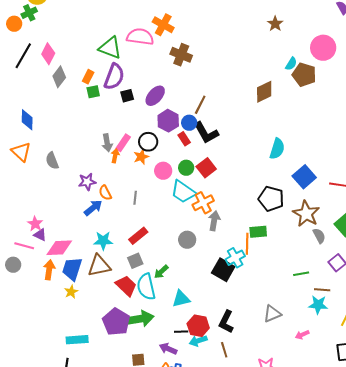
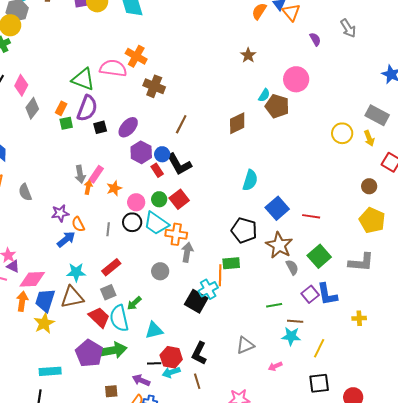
brown line: (200, 105) -> (181, 124), moved
black circle: (148, 142) -> (132, 222), moved
orange cross: (203, 203) -> (176, 234), turned 35
yellow star: (71, 292) -> (44, 323), size x1.5

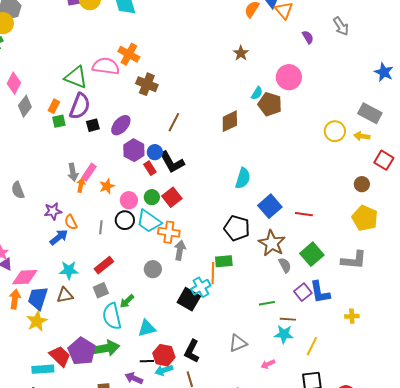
yellow arrow: (369, 138) -> (362, 136), turned 119
brown triangle: (72, 297) -> (65, 295), size x0.7
red trapezoid: (99, 317) -> (60, 356), moved

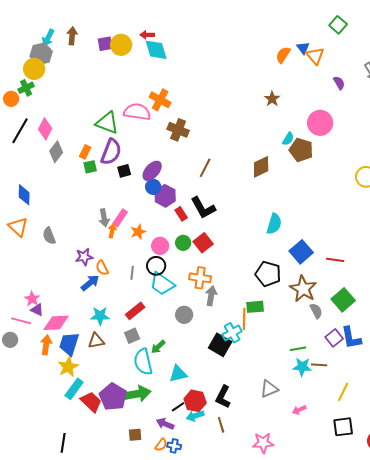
blue circle: (155, 152) -> (153, 187), moved
cyan trapezoid: (149, 221) -> (162, 284), moved
cyan star: (284, 334) -> (302, 367), moved
black line: (147, 361) -> (178, 407), turned -32
cyan rectangle: (43, 369) -> (74, 389), moved, turned -50

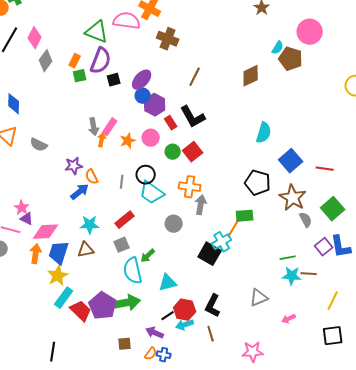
gray semicircle: (49, 236) -> (39, 145), turned -42
pink circle: (160, 246) -> (151, 138), moved
orange line: (244, 319) -> (234, 228), turned 30

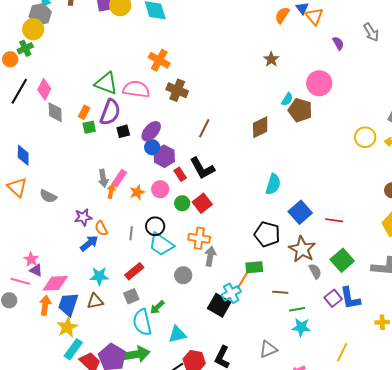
pink semicircle: (127, 21) -> (136, 89), moved
gray diamond: (46, 61) -> (55, 112), turned -40
brown line: (309, 274) -> (280, 292), moved

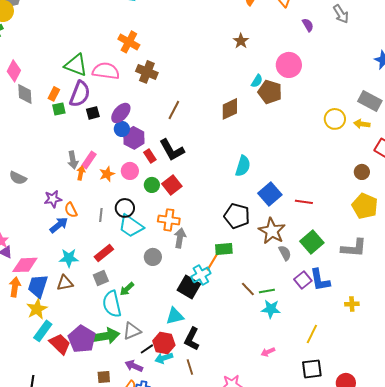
brown line: (280, 292) -> (248, 289), moved, turned 42
cyan triangle: (177, 334) -> (175, 316), moved
gray triangle: (268, 349) -> (132, 331), moved

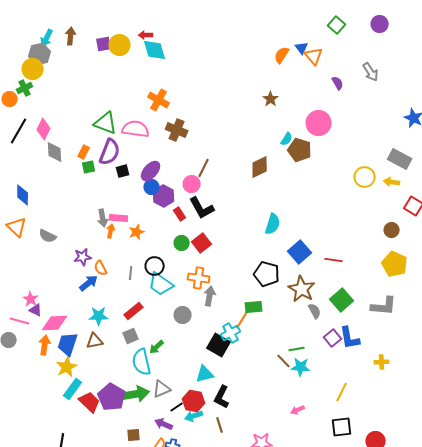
pink rectangle: (89, 160) -> (119, 218), turned 60
pink circle: (130, 171) -> (192, 184), moved
brown line: (248, 289) -> (284, 361), moved

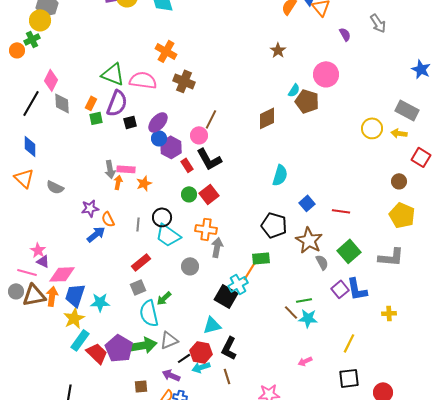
black line: (19, 131) -> (31, 103), moved
blue square: (300, 252) -> (307, 203), size x0.7
cyan star: (99, 316) -> (100, 302), moved
brown triangle: (95, 341) -> (34, 295), moved, size x1.4

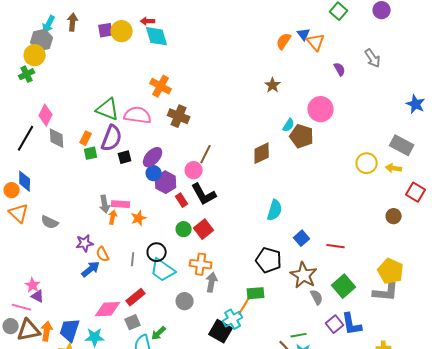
orange circle: (17, 50) -> (12, 190), moved
yellow pentagon: (402, 215) -> (391, 271), moved
pink diamond: (62, 274) -> (108, 309), moved

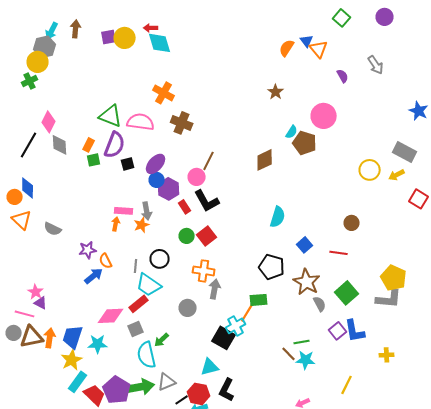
yellow arrow: (394, 168) -> (397, 175), turned -35
gray arrow: (105, 204) -> (147, 211), moved
brown circle: (394, 216) -> (352, 223), moved
cyan trapezoid: (163, 270) -> (149, 285), moved

